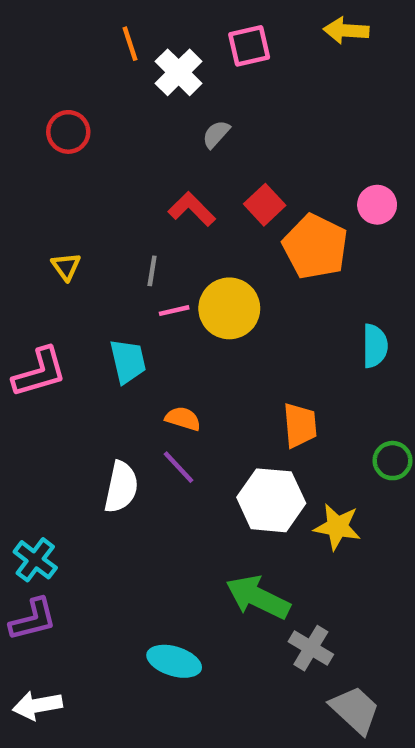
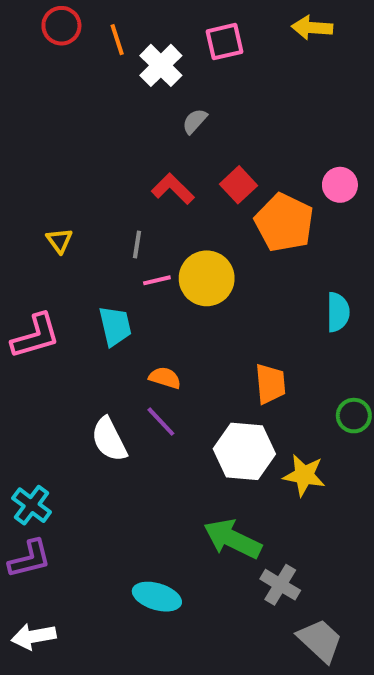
red circle: (68, 132) -> (61, 26), moved
white semicircle: (121, 487) -> (109, 439), turned 141

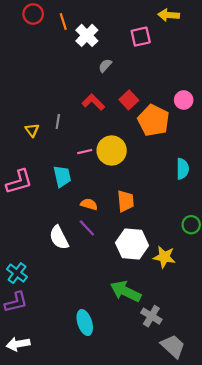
pink square: (225, 42) -> (141, 37), moved
gray line: (137, 245) -> (58, 121), moved
orange trapezoid: (270, 384) -> (126, 201), moved
cyan ellipse: (157, 597) -> (85, 323), turned 55

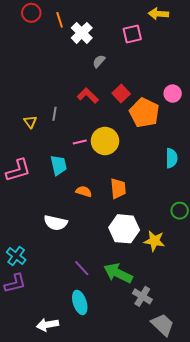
purple line: (87, 228) -> (82, 268), moved
white semicircle: (59, 238) -> (56, 223), turned -50
white arrow: (18, 344) -> (47, 325), moved

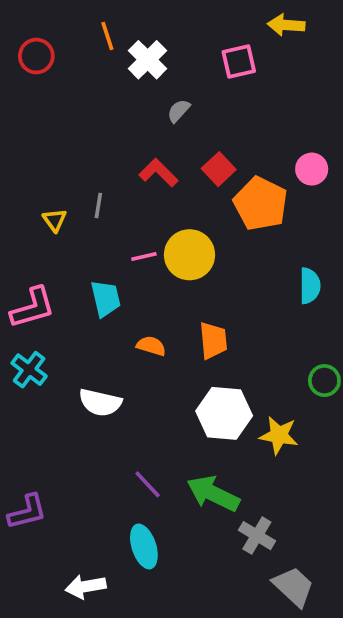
red circle: (31, 13) -> (36, 56), moved
cyan cross: (16, 256) -> (29, 370), moved

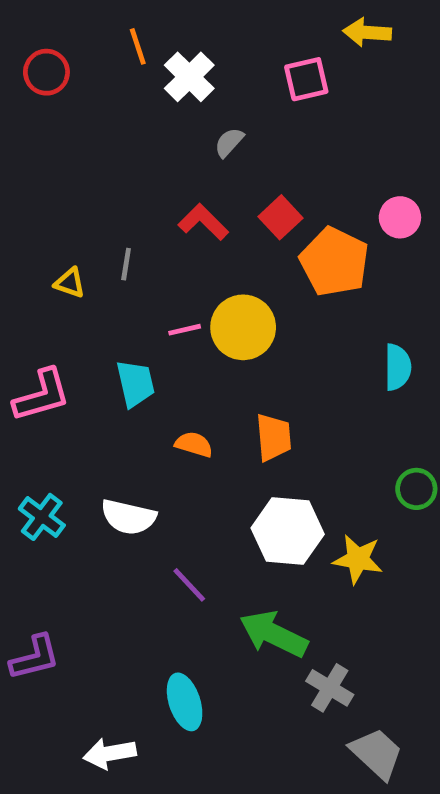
yellow triangle: (55, 220) -> (70, 283), turned -35
cyan cross: (29, 370) -> (42, 517), moved
purple line: (148, 484) -> (189, 585), moved

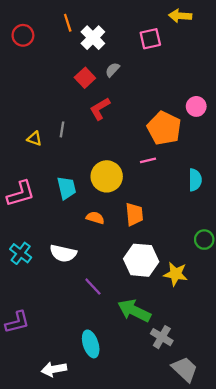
red square: (281, 217) -> (85, 78), moved
red L-shape: (203, 222) -> (100, 109), turned -75
yellow circle: (243, 327) -> (107, 176), moved
pink line: (185, 330) -> (148, 160), moved

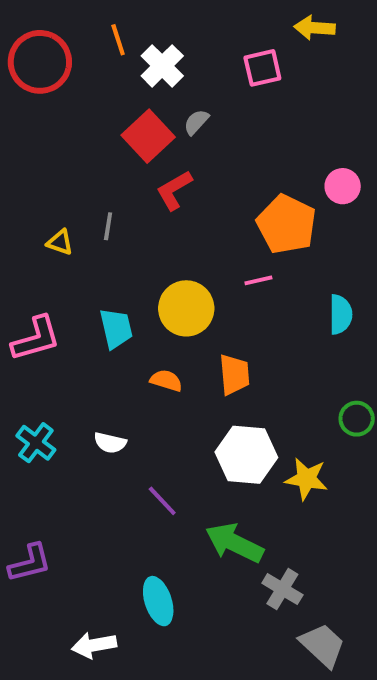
red circle: (23, 35) -> (40, 62), size x1.6
red square: (85, 78) -> (148, 136), size x1.4
white semicircle: (63, 253) -> (110, 443), size x0.7

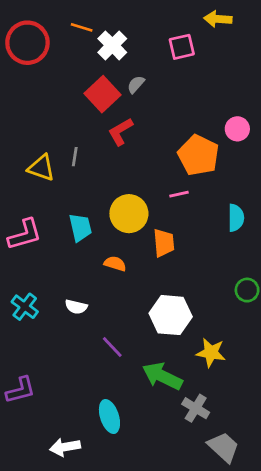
orange line: (118, 40) -> (82, 27), turned -55
yellow triangle: (60, 242) -> (41, 168), size x1.5
orange trapezoid: (234, 375) -> (164, 243), moved
yellow star: (306, 479) -> (211, 353), moved

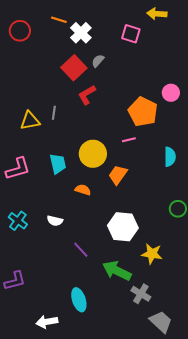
red circle: (27, 43) -> (20, 31), size x0.7
pink square: (182, 47) -> (131, 34), turned 30
yellow triangle: (41, 168) -> (30, 121), turned -30
orange trapezoid: (164, 243) -> (118, 175), turned -140

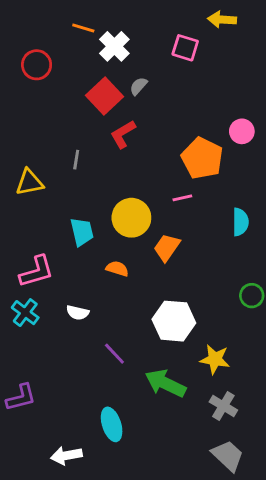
red circle: (20, 31) -> (37, 65), moved
yellow triangle: (30, 121) -> (29, 182), moved
pink L-shape: (18, 169) -> (37, 271), moved
gray cross: (141, 294) -> (223, 406), moved

